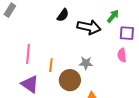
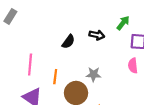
black semicircle: (63, 15) -> (68, 42), moved
black arrow: (89, 27) -> (97, 35), size x0.6

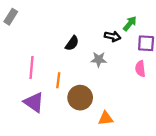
black arrow: (97, 35) -> (113, 36), moved
gray star: (94, 74) -> (99, 59), moved

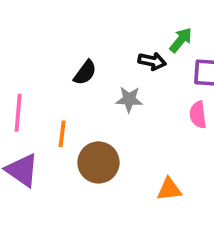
orange triangle: (106, 118) -> (169, 189), moved

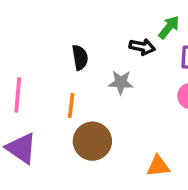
black semicircle: (85, 73) -> (80, 58), turned -45
orange line: (62, 134) -> (71, 106), moved

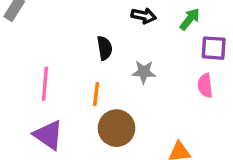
black arrow: (142, 47) -> (144, 16), moved

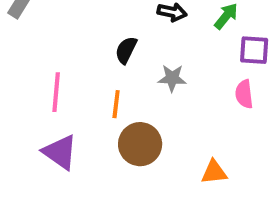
black semicircle: (105, 48) -> (126, 50), turned -145

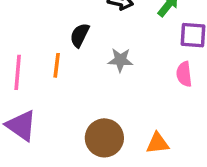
orange line: (116, 104) -> (57, 65), moved
brown circle: (140, 144) -> (104, 138), moved

